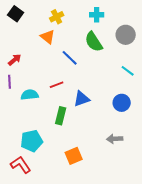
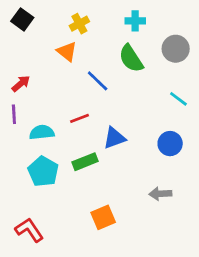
green rectangle: (61, 116) -> (85, 162), turned 54
cyan pentagon: (32, 141) -> (43, 171), moved, turned -30

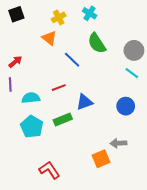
black square: (22, 19) -> (16, 14), turned 35
cyan cross: (135, 21) -> (90, 13), moved, turned 32
gray circle: (176, 49) -> (134, 50), moved
orange square: (103, 217) -> (101, 159), moved
red L-shape: (29, 230) -> (49, 170), moved

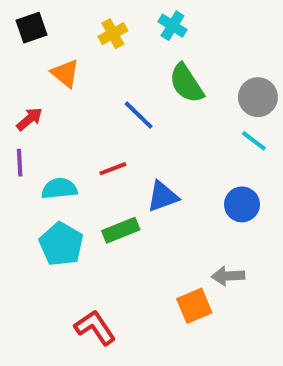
orange triangle: (49, 38) -> (65, 73), moved

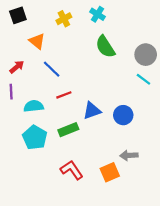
blue line: (139, 115) -> (52, 69), moved
blue circle: (242, 204) -> (123, 115), moved
red L-shape: (95, 328) -> (72, 170), moved

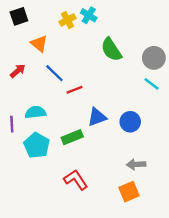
cyan cross: (97, 14) -> (89, 15), moved
purple line: (11, 92) -> (12, 124), moved
red line: (64, 95) -> (75, 90), moved
orange square: (110, 172) -> (129, 192), moved

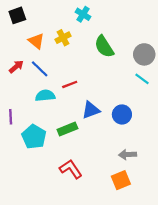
yellow cross: (67, 20) -> (63, 38), moved
blue line: (54, 73) -> (40, 69), moved
cyan semicircle: (35, 112) -> (45, 96), moved

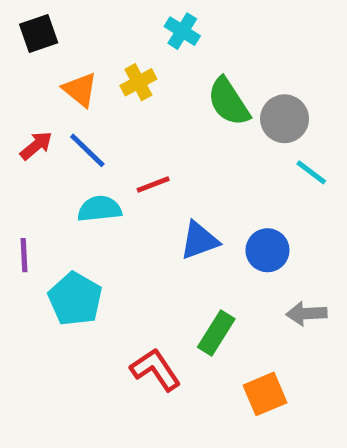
gray circle: (144, 54) -> (285, 119), moved
green rectangle: (67, 129) -> (216, 333), moved, turned -36
gray arrow: (128, 155) -> (306, 314), moved

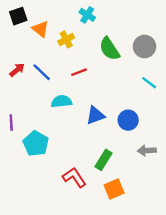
orange triangle: (80, 90) -> (40, 29), moved
gray circle: (285, 119) -> (144, 46), moved
red line: (153, 185) -> (79, 72), moved
cyan semicircle: (99, 209) -> (61, 101), moved
orange square: (265, 394) -> (114, 189), moved

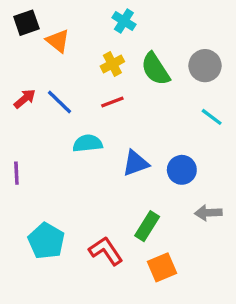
yellow cross: (66, 39) -> (112, 64), moved
cyan pentagon: (36, 143) -> (46, 241), moved

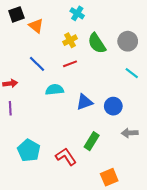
red arrow: (25, 99) -> (10, 83), moved, turned 32
orange square: (162, 267) -> (109, 177), moved

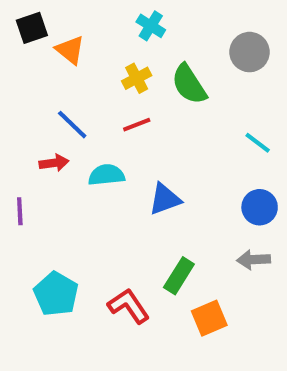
gray circle: (128, 41) -> (250, 52), moved
red arrow: (10, 83) -> (54, 163), moved
blue circle: (113, 106) -> (260, 207), moved
orange square: (109, 177) -> (209, 318), moved

